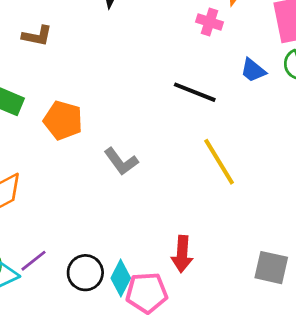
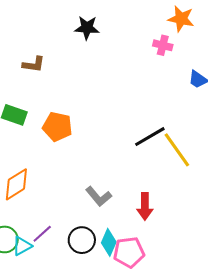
black line: (195, 92) -> (150, 137), moved, turned -48
gray L-shape: (121, 161) -> (99, 196), moved
red arrow: (182, 254) -> (145, 206), moved

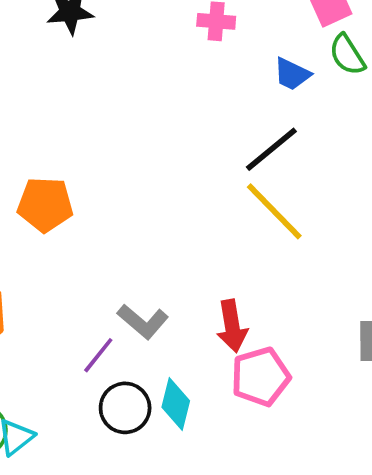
black line: (150, 137) -> (271, 149), moved
purple line: (42, 234) -> (98, 355), moved
pink pentagon: (129, 252) -> (261, 377), moved

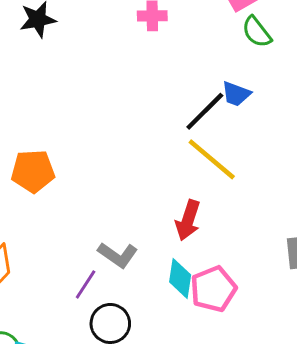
blue trapezoid: (292, 74) -> (236, 94), moved
red arrow: (232, 326) -> (188, 220), moved, turned 33
cyan diamond: (176, 404) -> (180, 278), moved

